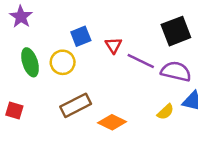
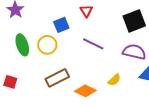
red triangle: (113, 45) -> (86, 11), moved
purple line: (141, 61) -> (93, 44), moved
yellow semicircle: (165, 112) -> (114, 80), moved

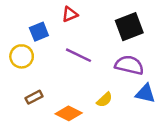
red triangle: (86, 11) -> (70, 14), turned 40
brown rectangle: (57, 78) -> (34, 97), size x0.6

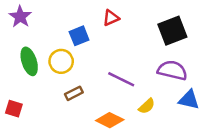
purple line: (79, 55) -> (121, 79), moved
brown rectangle: (34, 97) -> (74, 93), moved

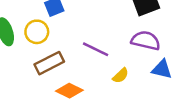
brown rectangle: (74, 93) -> (49, 63), size x1.6
orange diamond: (110, 120) -> (69, 91), moved

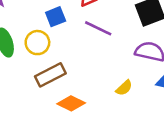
purple line: (96, 49) -> (98, 28), moved

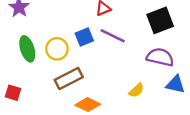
blue square: (56, 17) -> (84, 37), moved

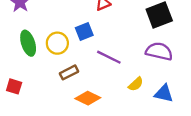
purple line: (113, 36) -> (109, 57), moved
brown rectangle: (69, 78) -> (69, 72), size x0.7
blue triangle: (176, 84) -> (164, 93), moved

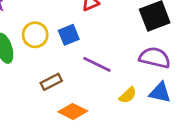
yellow circle: (57, 43) -> (35, 35), moved
blue triangle: (164, 93) -> (160, 93), moved

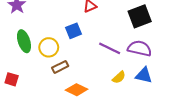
yellow circle: (35, 35) -> (49, 47), moved
purple line: (97, 64) -> (110, 48), moved

